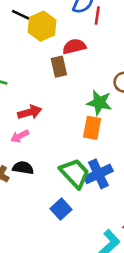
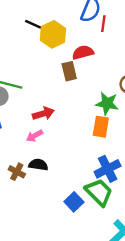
green trapezoid: (75, 173) -> (99, 192), moved

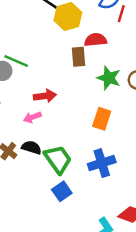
green star: (107, 103) -> (109, 78), moved
green trapezoid: (99, 192) -> (58, 159), moved

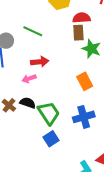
brown rectangle: (78, 57) -> (78, 33), moved
green line: (16, 61) -> (33, 31), moved
orange rectangle: (102, 119) -> (85, 81), turned -48

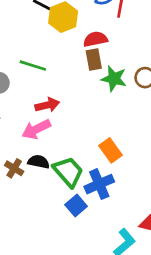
pink arrow: (29, 79) -> (36, 129), size x1.5
orange rectangle: (85, 81) -> (110, 150), moved
blue cross: (84, 117) -> (99, 184), moved

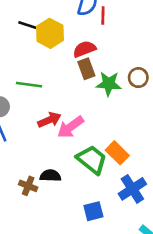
pink arrow: (36, 129) -> (70, 127), moved
green trapezoid: (68, 172) -> (92, 160), moved
blue cross: (99, 184) -> (132, 189), moved
blue square: (76, 206) -> (93, 211), turned 36

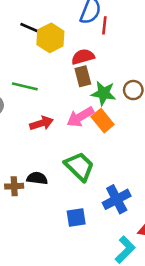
pink arrow: (70, 127) -> (80, 117), moved
orange rectangle: (117, 153) -> (103, 121), moved
brown cross: (28, 186) -> (14, 186), turned -30

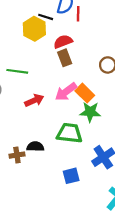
black line: (29, 28) -> (46, 17), moved
green star: (103, 93) -> (90, 112), moved
green trapezoid: (79, 166) -> (69, 133), turned -32

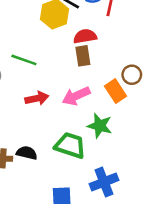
orange rectangle: (85, 93) -> (115, 91), moved

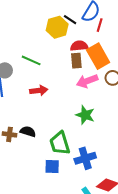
orange rectangle: (115, 91) -> (98, 56), moved, size x1.4
pink arrow: (76, 96) -> (87, 81), moved
green trapezoid: (70, 145) -> (60, 143), moved, turned -130

